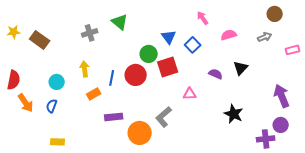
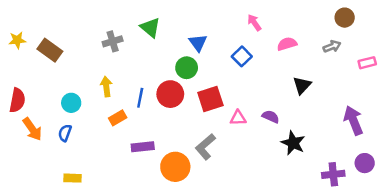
blue triangle: (169, 37) -> (198, 43), moved
red square: (168, 67) -> (210, 99), moved
purple semicircle: (216, 74) -> (271, 117), moved
purple circle: (281, 125) -> (365, 163), moved

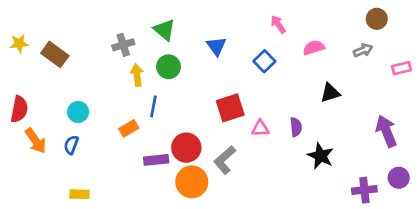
green circle: (187, 68) -> (169, 67), moved
black triangle: (302, 85) -> (330, 93), turned 30
yellow arrow: (106, 87) -> (137, 75), moved
red circle: (170, 94) -> (186, 148), moved
purple semicircle: (271, 117) -> (296, 127), turned 60

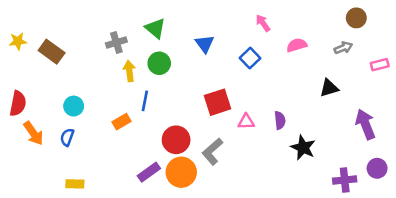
black triangle: (330, 93) -> (329, 88), moved
purple rectangle: (156, 160) -> (149, 172), moved, turned -30

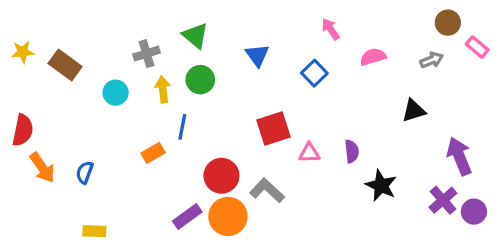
pink rectangle: (380, 65) -> (477, 47), moved, turned 54
cyan circle: (74, 106) -> (116, 93), moved
gray L-shape: (212, 151) -> (267, 190), turned 84
purple cross: (345, 180) -> (443, 200), moved, turned -35

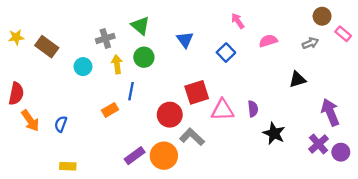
pink triangle: (309, 153) -> (222, 110), size x1.5
red circle: (221, 176) -> (170, 115), moved

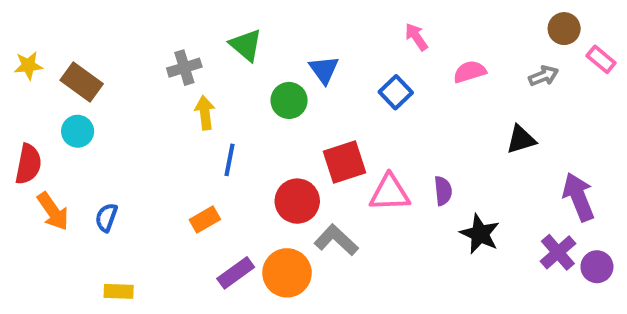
green circle: (144, 57) -> (289, 100), moved
cyan circle: (83, 67) -> (78, 131), moved
orange rectangle: (110, 110) -> (205, 220), moved

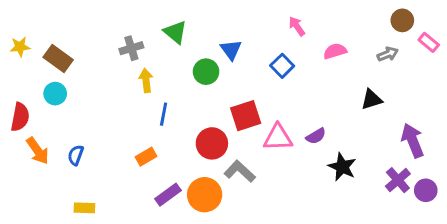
purple semicircle: (443, 191) -> (316, 136), turned 66

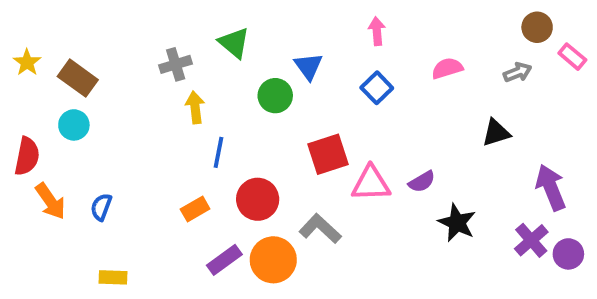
pink arrow: (297, 26) -> (377, 31), moved, turned 30
yellow star: (20, 47) -> (27, 62), turned -30
red circle: (212, 143) -> (258, 199), moved

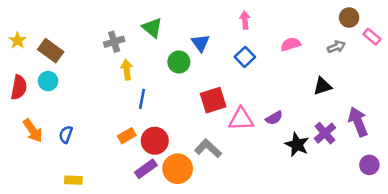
red semicircle: (27, 156) -> (19, 87), moved
red circle: (258, 199) -> (155, 141), moved
purple cross: (531, 240) -> (325, 133), moved

